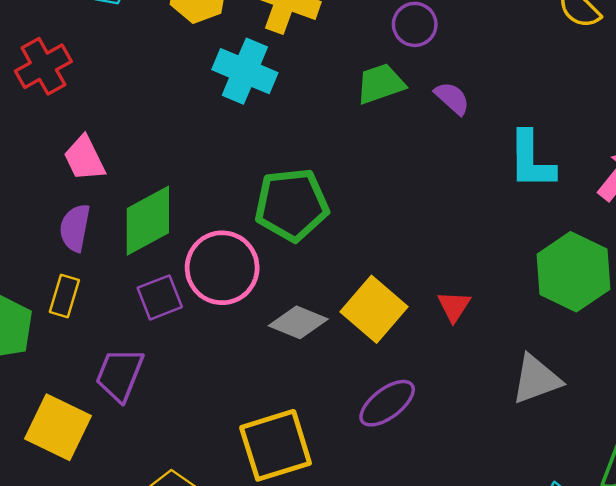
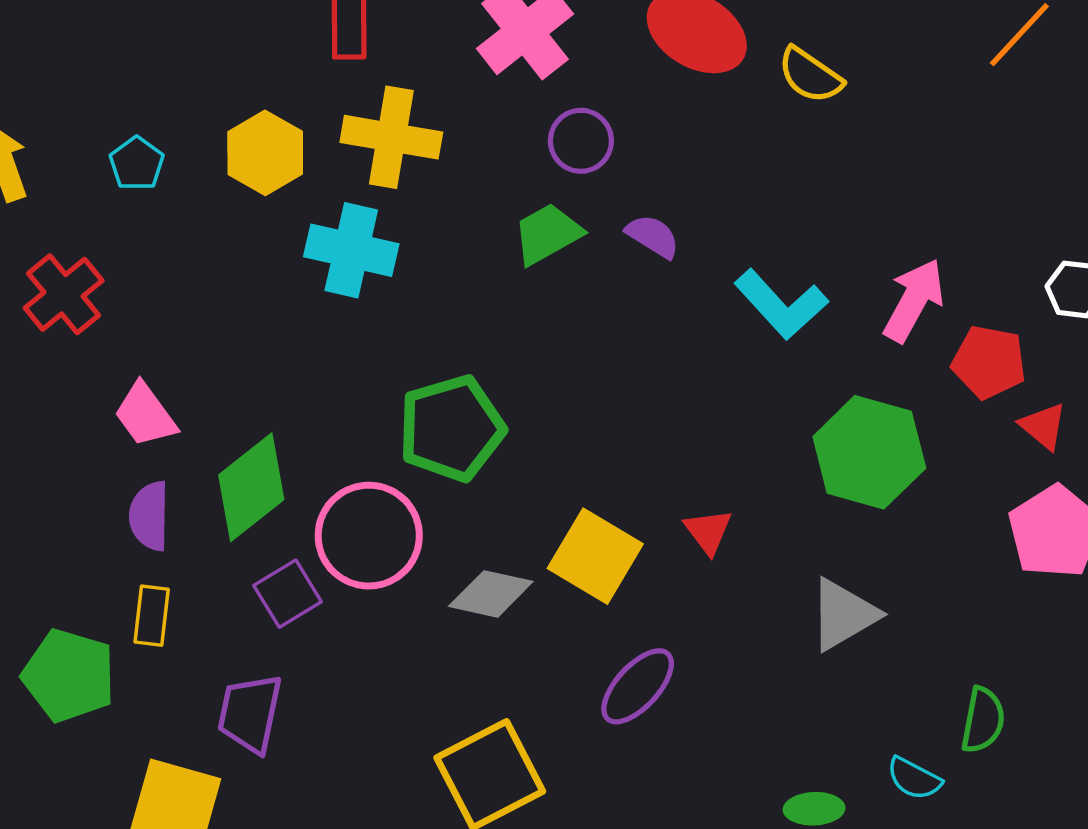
cyan L-shape: (531, 160) -> (781, 304), turned -32

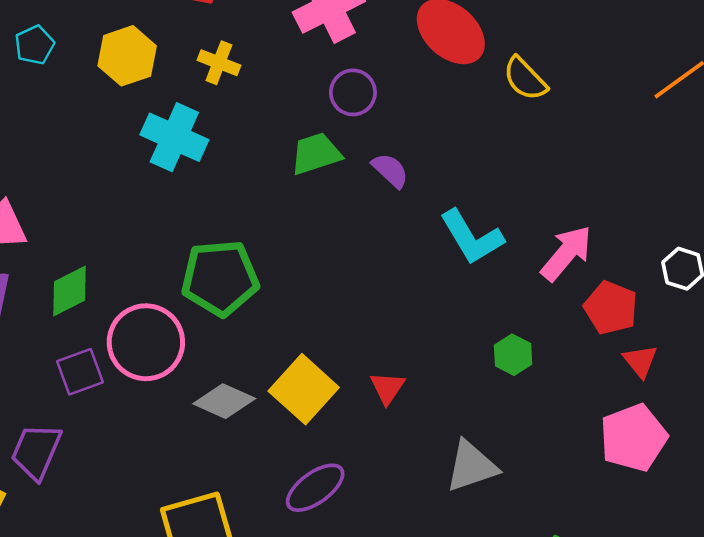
yellow cross: (391, 137) -> (219, 63), size x0.6
green hexagon: (869, 452) -> (513, 355), size x0.5
green diamond: (251, 487) -> (69, 291), size x0.7

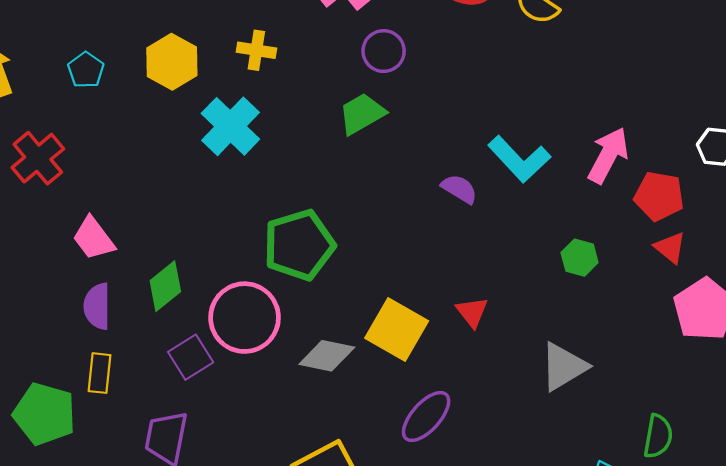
cyan cross: (174, 137) -> (230, 126), turned 32
purple semicircle: (390, 170) -> (459, 189), moved
red triangle: (640, 361) -> (670, 248), moved

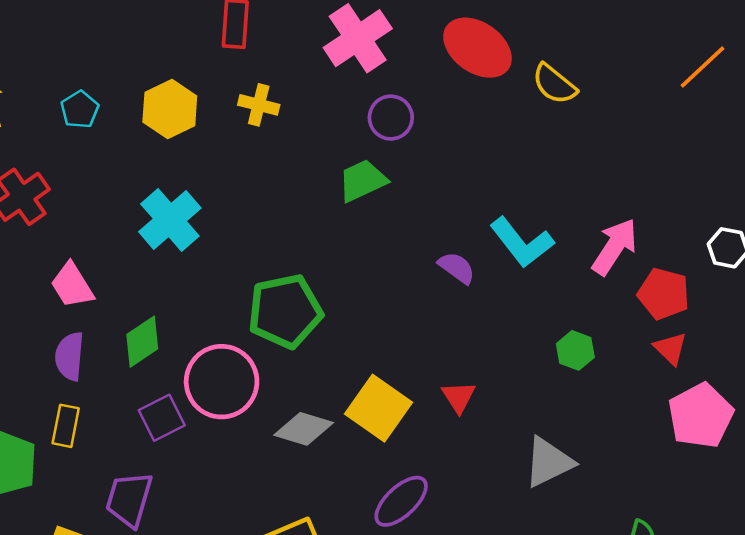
cyan cross: (230, 126) -> (170, 220), moved

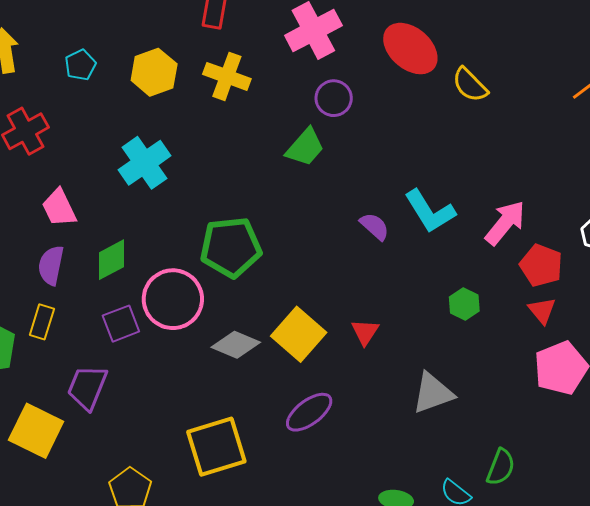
yellow cross: (259, 105) -> (227, 76), size x1.4
green trapezoid: (362, 181) -> (305, 147), turned 150

